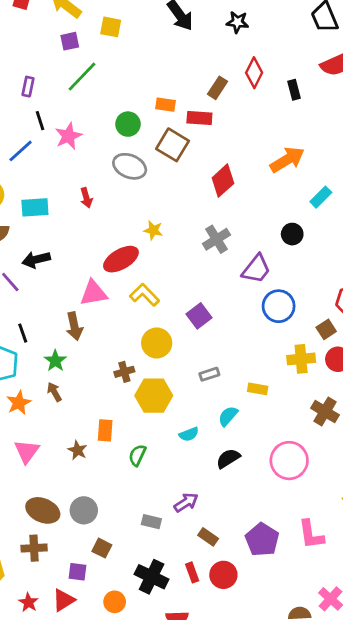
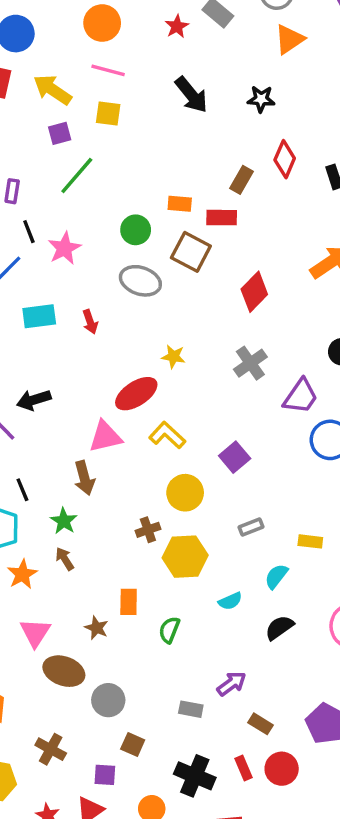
cyan rectangle: (35, 207) -> (39, 316), moved
brown ellipse: (43, 510) -> (64, 671), moved
brown cross: (34, 548) -> (51, 749), turned 35

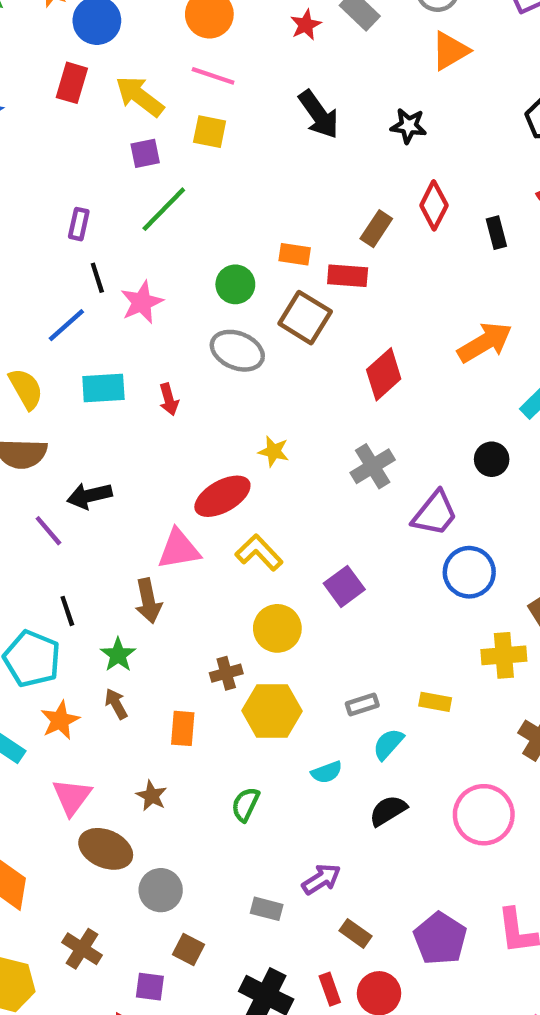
gray rectangle: (251, 527) -> (362, 704), moved
orange rectangle: (129, 602) -> (183, 728), moved

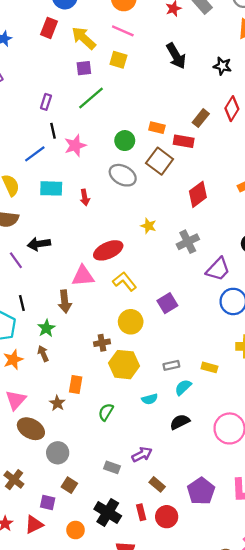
yellow star: (274, 451) -> (148, 226), moved
orange rectangle: (183, 728) -> (76, 385), moved

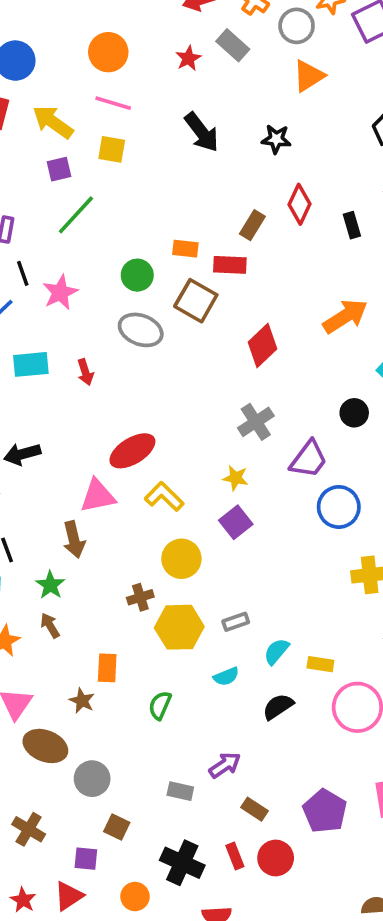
yellow star: (148, 226) -> (235, 478), moved
gray rectangle: (171, 365) -> (236, 622), moved
yellow rectangle: (209, 367) -> (320, 664), moved

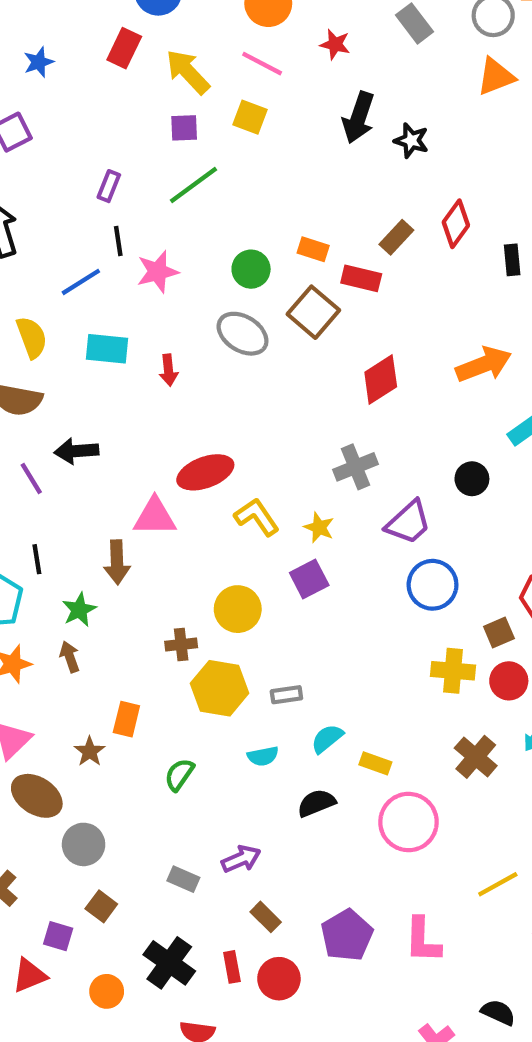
red star: (188, 58) -> (335, 44), moved, turned 30
black arrow: (202, 132) -> (359, 118), turned 45
black star: (276, 139) -> (411, 141), moved
yellow L-shape: (164, 496) -> (257, 517), moved

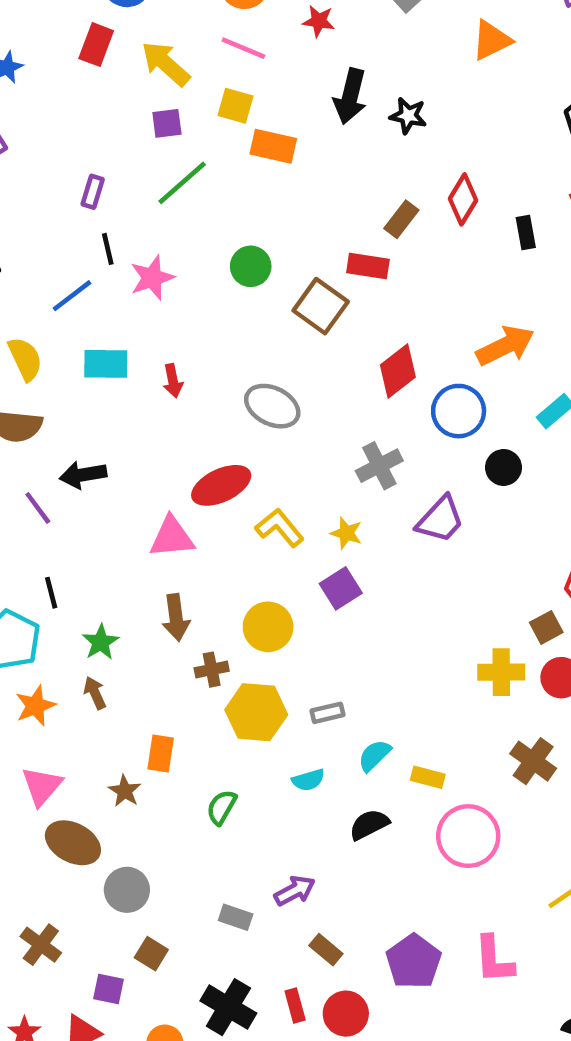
orange rectangle: (313, 249) -> (273, 146), moved, size x1.4
gray ellipse: (243, 334) -> (272, 406), moved
brown arrow: (117, 562) -> (176, 617), moved
blue circle: (433, 585) -> (459, 411), moved

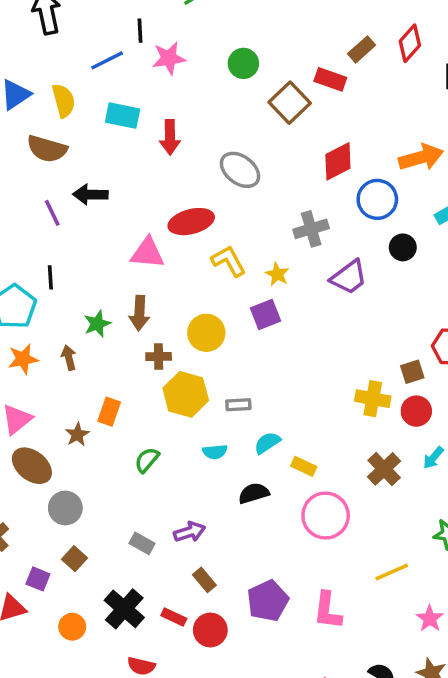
red arrow: (173, 381) -> (170, 137), size x1.4
green star: (101, 642) -> (97, 324), moved
red rectangle: (295, 1006) -> (174, 617), turned -60

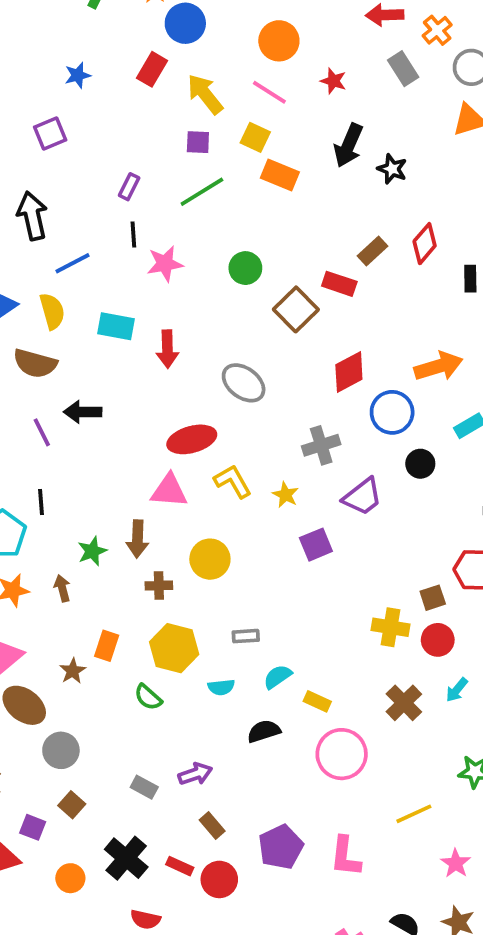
blue line: (107, 60) -> (72, 263), moved
pink triangle: (147, 253) -> (169, 491), moved
purple square: (265, 314) -> (316, 545), moved
yellow hexagon: (186, 394) -> (174, 648), moved
green semicircle: (147, 460) -> (148, 697), turned -88

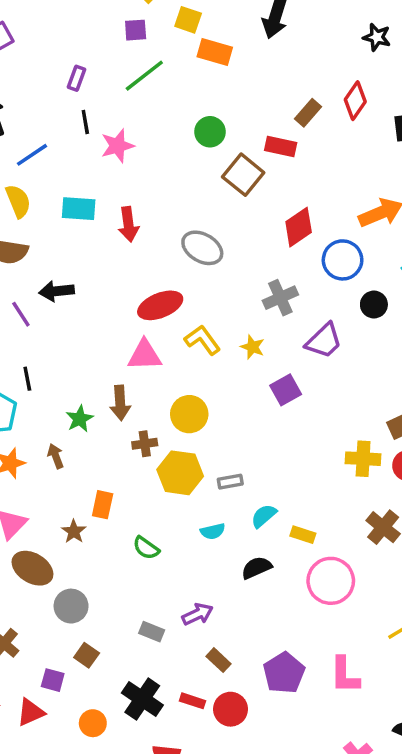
black star: (392, 169) -> (377, 37), moved
green circle: (245, 268) -> (210, 132), moved
yellow hexagon: (174, 648) -> (180, 473), moved

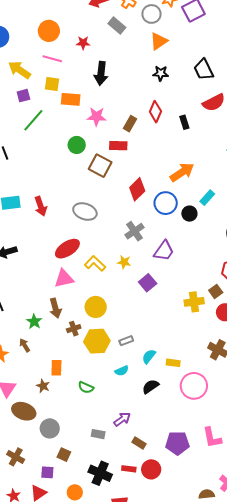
pink star: (117, 146) -> (97, 117), moved, turned 30
black circle: (374, 305) -> (189, 214), moved
yellow cross: (363, 459) -> (194, 302), moved
purple pentagon: (284, 673) -> (177, 443), turned -30

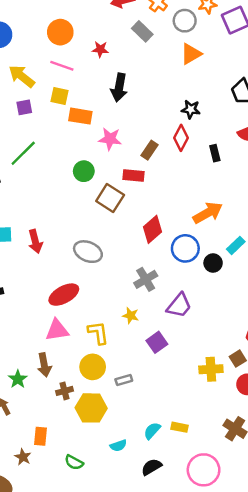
black star: (161, 73) -> (191, 109), moved
green line: (33, 120) -> (23, 153), moved
yellow L-shape: (95, 264) -> (98, 333), moved, turned 35
gray rectangle: (126, 341) -> (124, 380), moved
yellow rectangle: (173, 363) -> (180, 427), moved

